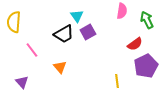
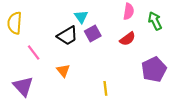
red semicircle: (135, 44) -> (128, 39), moved
yellow line: (117, 81) -> (105, 88), moved
purple triangle: (22, 82) -> (23, 86), size x1.5

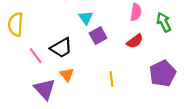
black trapezoid: (67, 36) -> (61, 48), moved
purple triangle: (23, 86) -> (45, 89), moved
yellow line: (105, 88) -> (111, 79), moved

